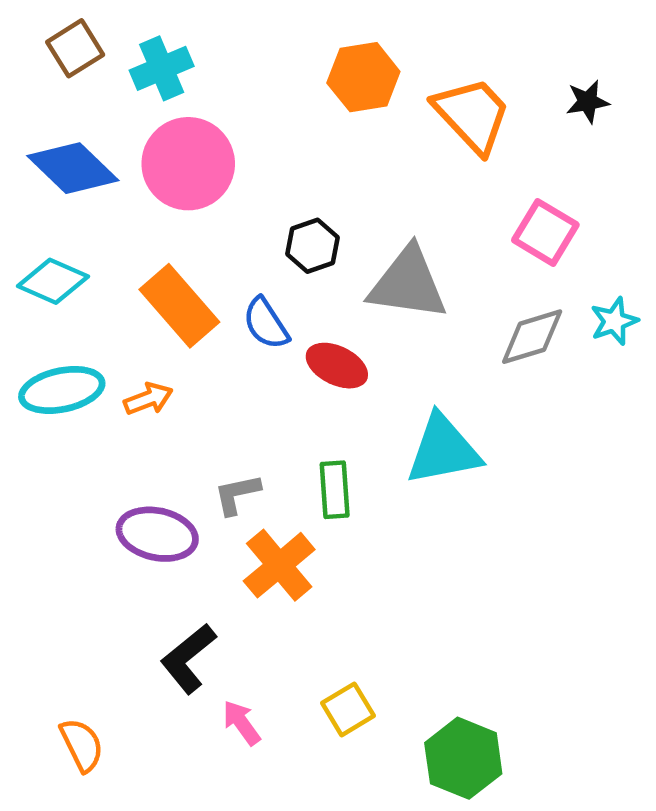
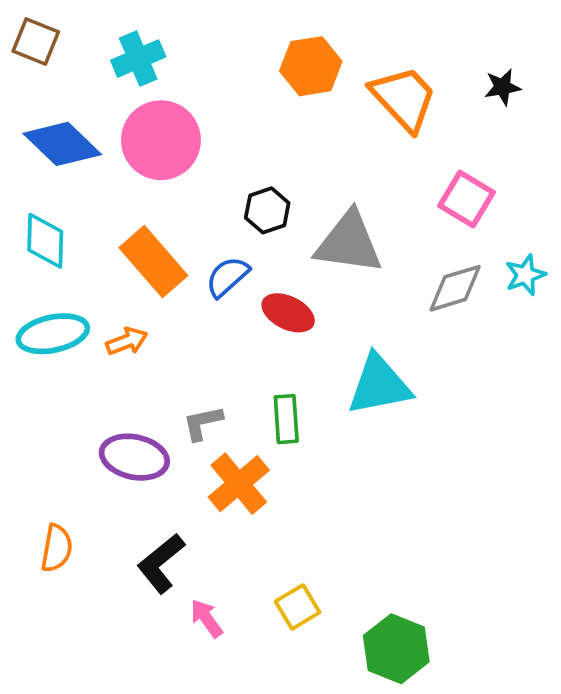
brown square: (75, 48) -> (36, 41), moved, turned -36
cyan diamond: (53, 281) -> (45, 241), turned 68
blue semicircle: (266, 323) -> (227, 277), turned 81
orange semicircle: (82, 745) -> (57, 548), moved, turned 36

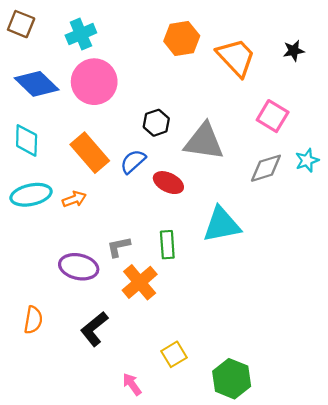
pink arrow: (206, 618) -> (132, 384), moved

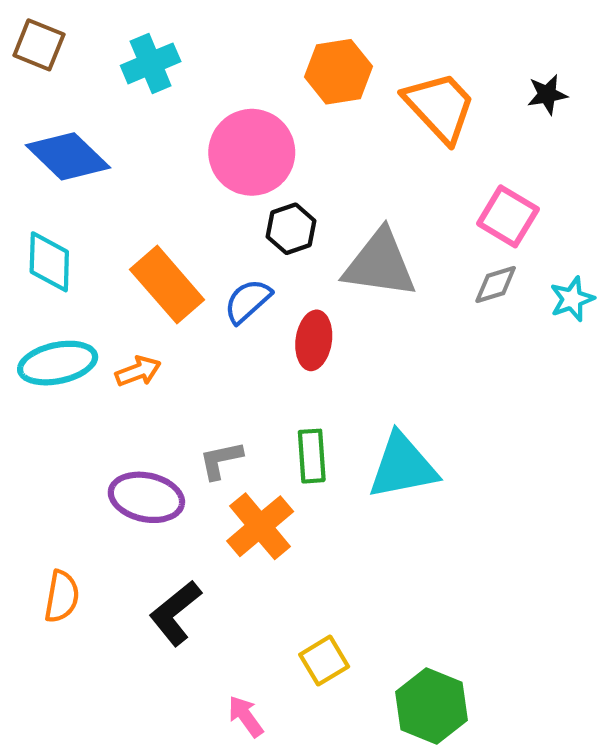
pink circle: (94, 82) -> (252, 152), moved
gray diamond: (266, 168) -> (496, 285), moved, size x0.7
red ellipse: (168, 183) -> (314, 340), turned 72
cyan triangle: (222, 225) -> (403, 466), moved

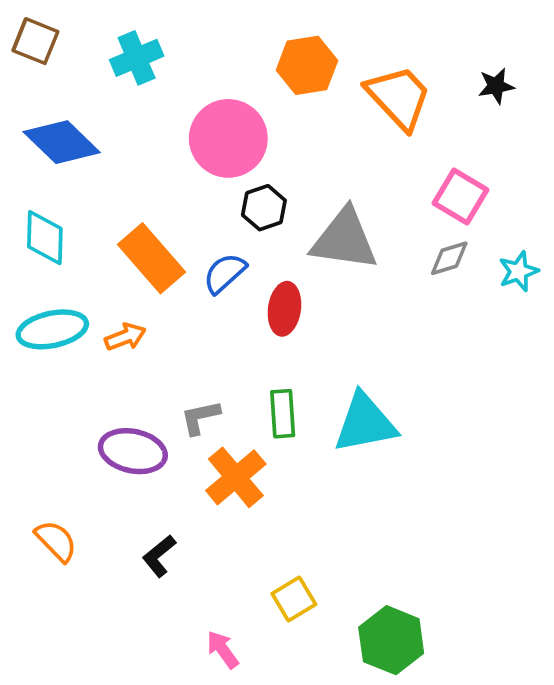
orange semicircle: (62, 596) -> (56, 541), turned -54
black L-shape: (175, 613) -> (159, 556), size x0.7

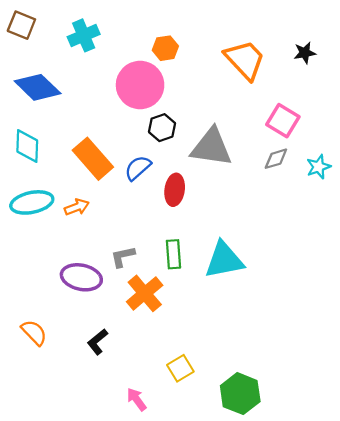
orange hexagon: (307, 65) -> (165, 48), moved, size x0.7

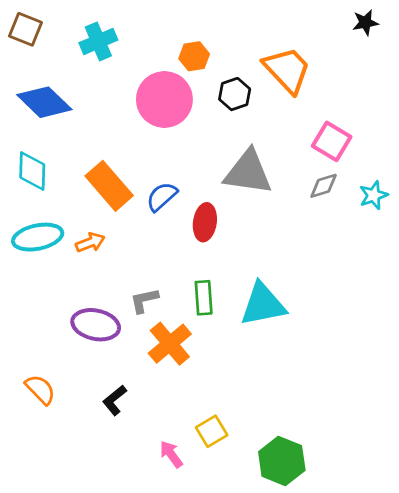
black star: (305, 53) -> (365, 23), moved
black hexagon: (162, 128) -> (235, 94), moved
pink arrow: (137, 399) -> (171, 454), moved

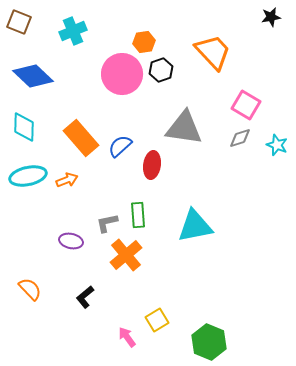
black hexagon: (235, 94) -> (161, 70), moved
cyan star: (373, 195) -> (277, 145), turned -30
green rectangle: (204, 298) -> (138, 215), moved
purple ellipse: (96, 325) -> (71, 241), size x0.7

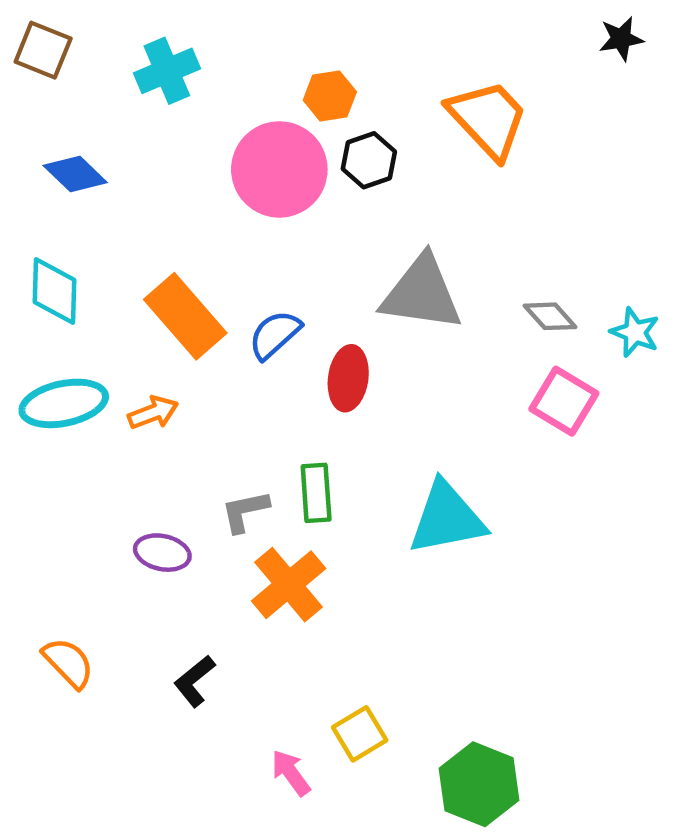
blue diamond: (33, 76) -> (75, 174), size x0.7
pink square: (246, 105) -> (564, 401), moved
gray diamond: (240, 138) -> (550, 316), turned 65

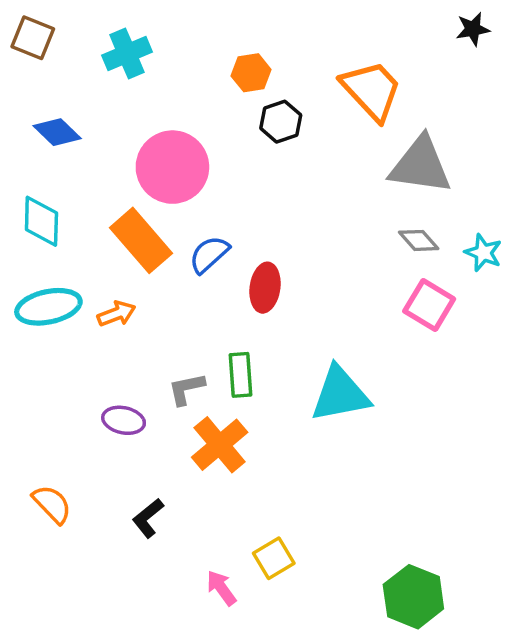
pink circle: (279, 169) -> (172, 167), moved
gray triangle: (422, 293) -> (420, 165), moved
green hexagon: (479, 784) -> (413, 597), moved

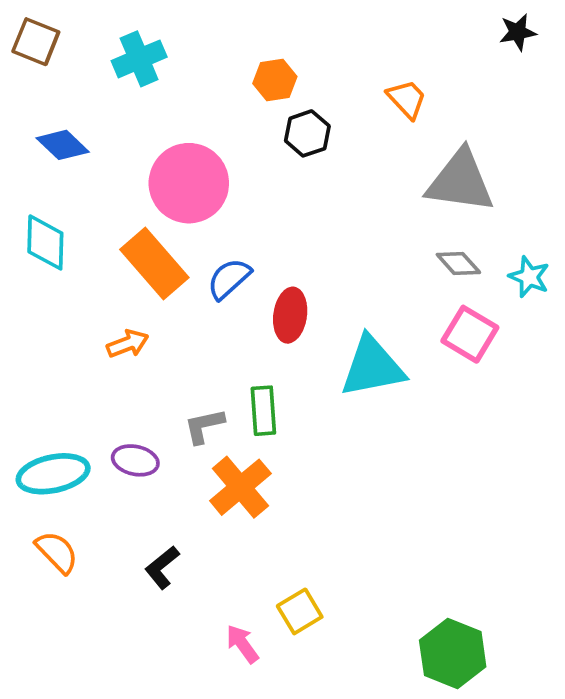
orange trapezoid: (372, 90) -> (407, 99), size x0.6
cyan ellipse: (48, 307) -> (53, 474), moved
cyan triangle: (340, 394) -> (372, 367), moved

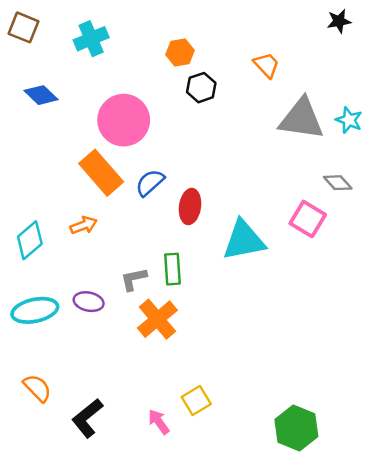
cyan diamond: (45, 242) -> (30, 240), moved, turned 48
gray diamond: (458, 263) -> (338, 183), moved
cyan star: (529, 277) -> (349, 120), moved
orange semicircle: (57, 552) -> (37, 388), moved
black L-shape: (162, 567) -> (87, 418), moved, size x1.4

